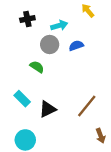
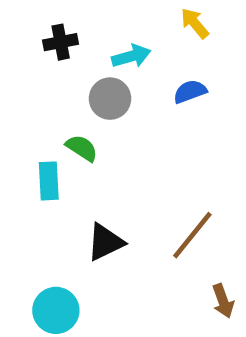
blue semicircle: (76, 46) -> (190, 92), moved
cyan rectangle: (22, 99) -> (49, 181), moved, turned 42

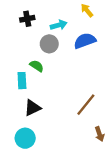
blue semicircle: (190, 92) -> (85, 41), size x1.5
black triangle: (105, 242) -> (32, 108), moved

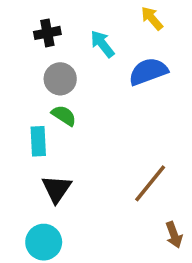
cyan arrow: (59, 25) -> (102, 44), turned -112
gray circle: (49, 44) -> (60, 79), moved
black triangle: (32, 108) -> (57, 189), turned -30

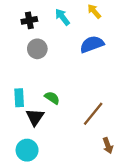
cyan arrow: (102, 44) -> (62, 17), moved
green semicircle: (64, 116) -> (52, 98), moved
cyan rectangle: (38, 141) -> (19, 98), moved

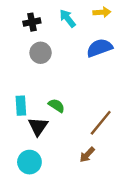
yellow arrow: (94, 11) -> (102, 12), turned 126
brown arrow: (108, 146) -> (87, 155), moved, turned 63

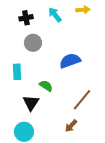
blue semicircle: (99, 48) -> (70, 61), moved
cyan rectangle: (21, 106) -> (17, 72), moved

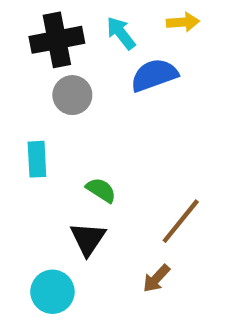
black cross: (26, 18) -> (57, 40), size x1.6
blue semicircle: (70, 61) -> (154, 75), moved
black triangle: (31, 103) -> (88, 239), moved

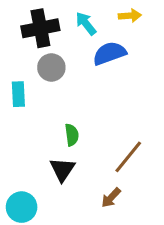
cyan rectangle: (37, 159) -> (18, 94), moved
green semicircle: (101, 190) -> (72, 135), turned 50
cyan circle: (52, 292) -> (22, 207), moved

